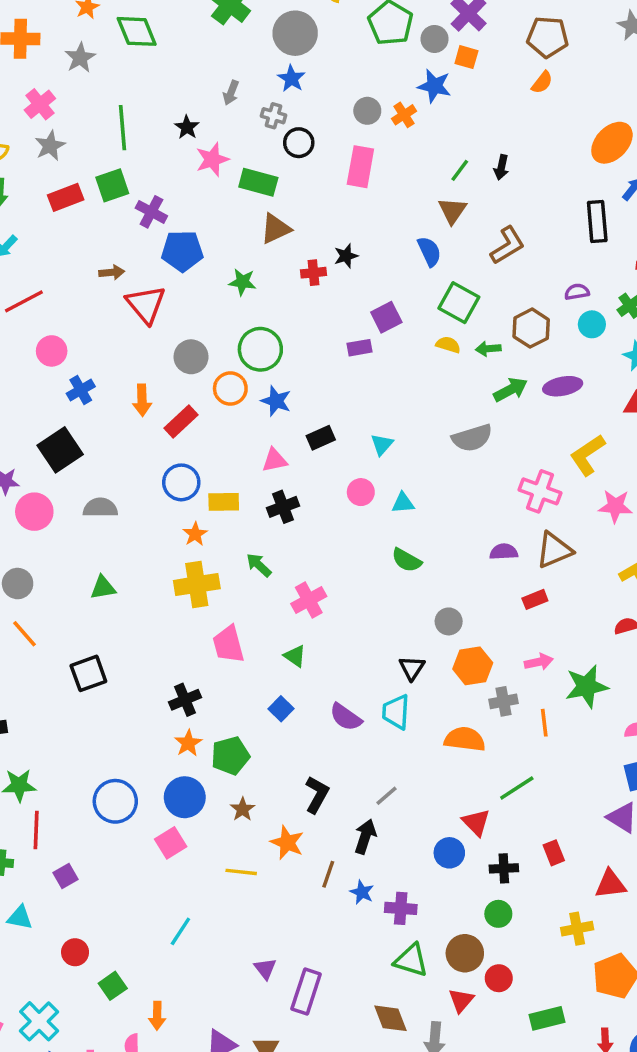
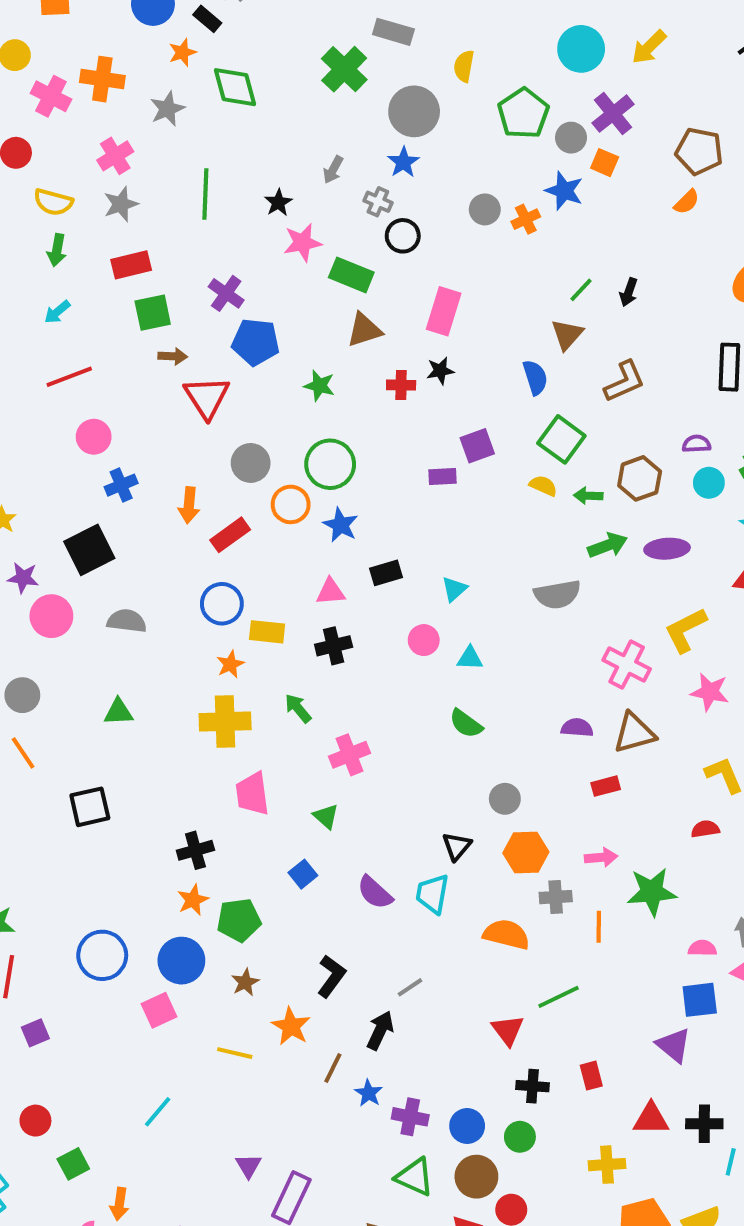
pink rectangle: (360, 167) -> (444, 311), moved
green square: (112, 185) -> (153, 313), moved
blue circle: (449, 853) -> (467, 1126), moved

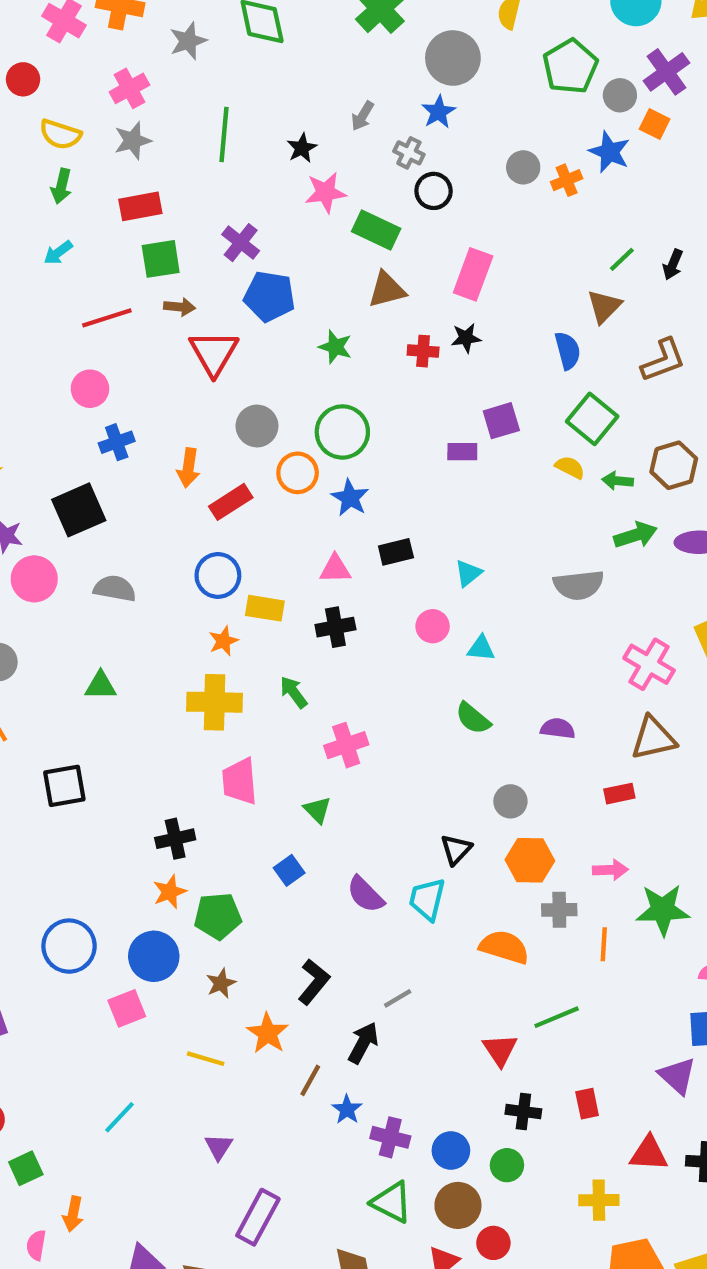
red line: (69, 377) -> (107, 318), moved
purple semicircle: (577, 728) -> (558, 729), moved
purple triangle: (248, 1166) -> (219, 1147), moved

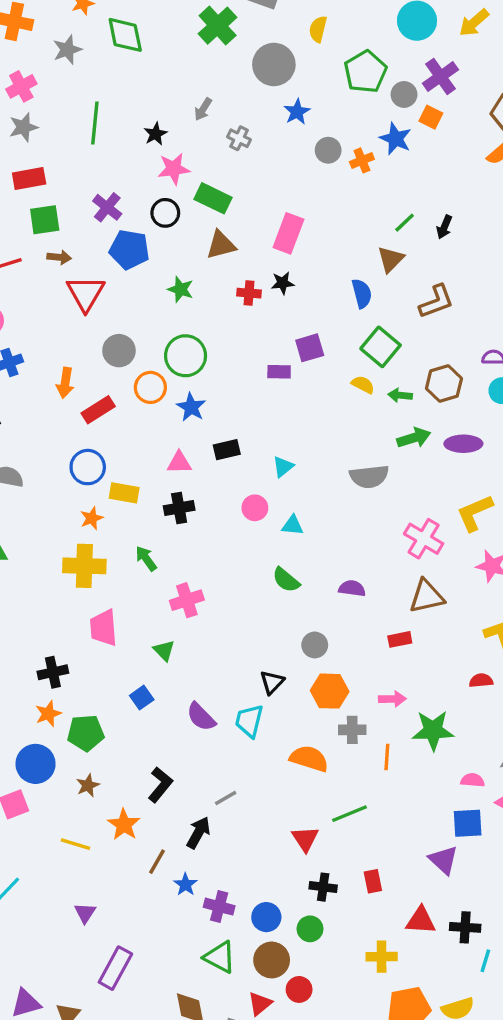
blue star: (439, 112) -> (297, 112), moved
black circle: (434, 191) -> (165, 213), moved

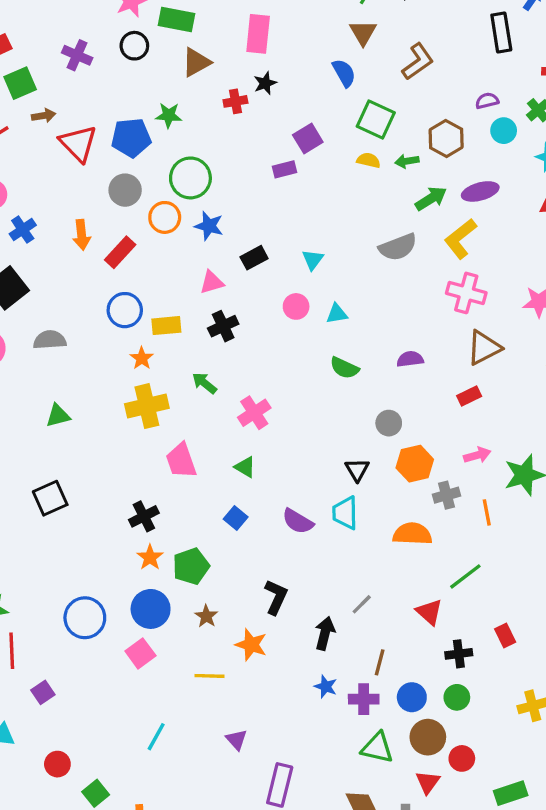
blue pentagon: (129, 249) -> (131, 138), moved
yellow L-shape: (475, 513) -> (460, 239), moved
gray line: (226, 798) -> (362, 604), moved
brown line: (157, 862) -> (380, 662), moved

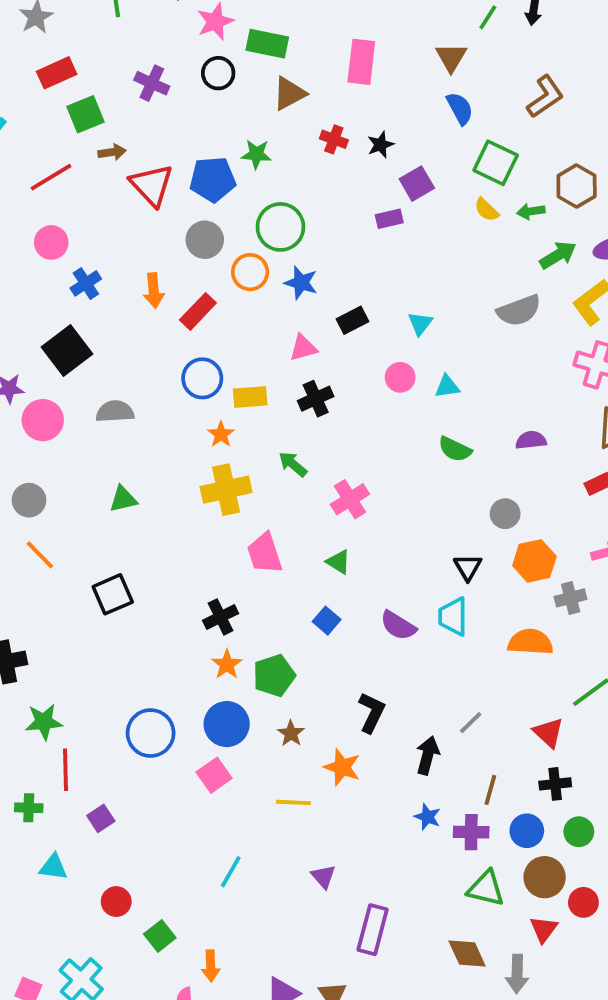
brown triangle: (363, 33) -> (451, 57), moved
black star: (265, 83) -> (380, 145), moved
red cross: (235, 101) -> (334, 139), turned 30
yellow semicircle: (368, 160) -> (486, 210), turned -150
black cross: (459, 654) -> (555, 784), moved

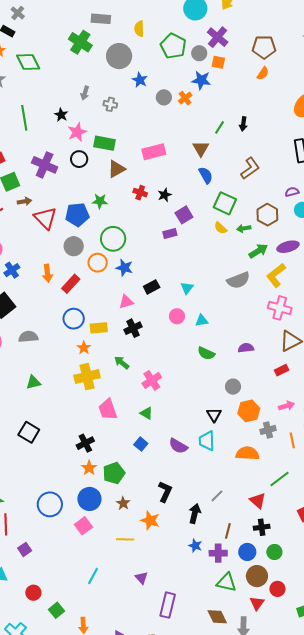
pink rectangle: (361, 62) -> (154, 152), turned 70
purple cross: (152, 83) -> (45, 165), size x1.4
black square: (113, 594) -> (29, 432), turned -35

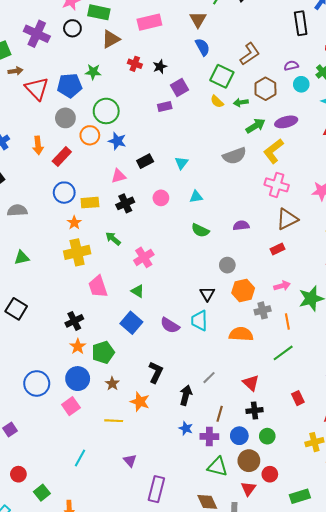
brown L-shape: (250, 168) -> (250, 54), moved
pink circle: (177, 316) -> (161, 198), moved
blue square: (141, 444) -> (131, 323), size x1.5
green line: (279, 479) -> (283, 353), moved

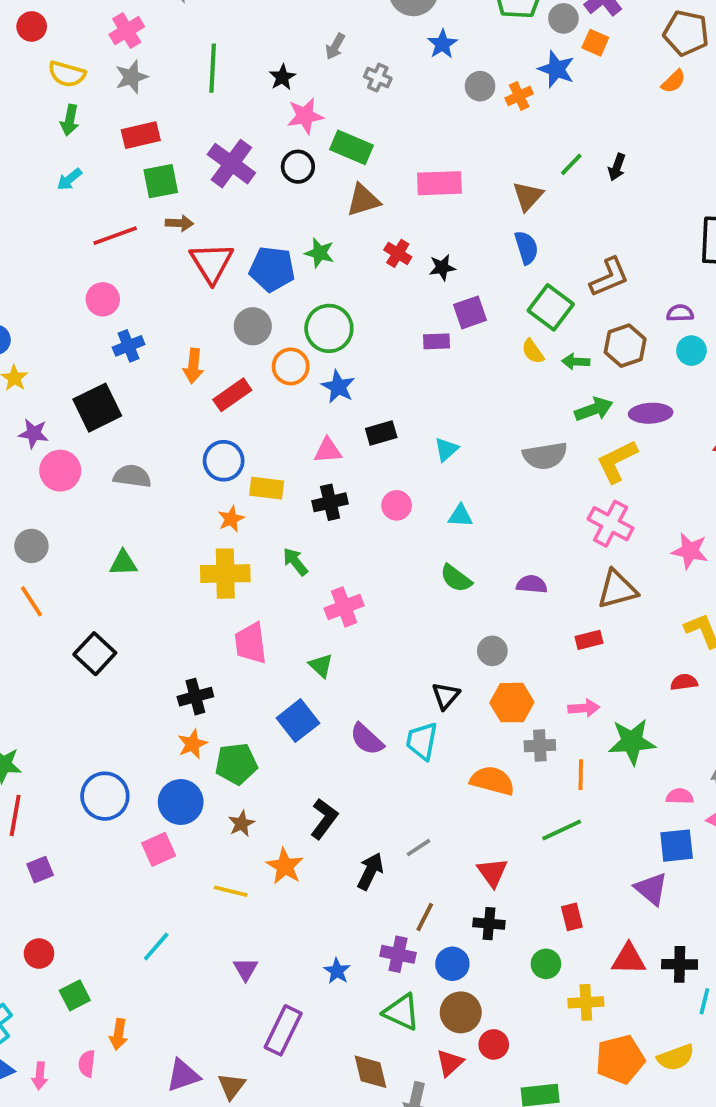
blue star: (186, 428) -> (337, 971), moved
green circle: (267, 436) -> (546, 964), moved

